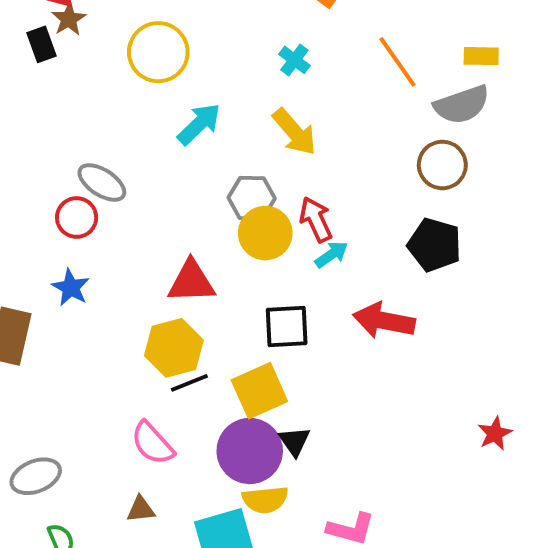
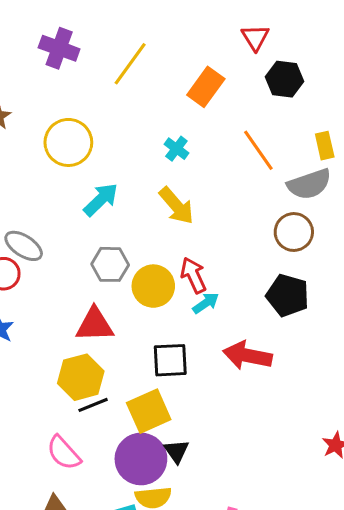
yellow rectangle: (481, 56) -> (325, 146), turned 76
gray hexagon: (252, 198) -> (110, 264), moved

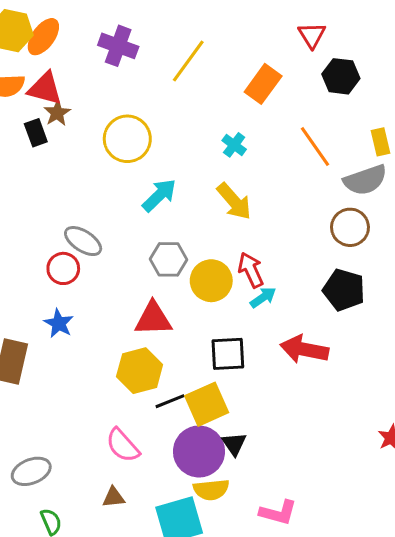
black line: (93, 405) -> (170, 401), moved

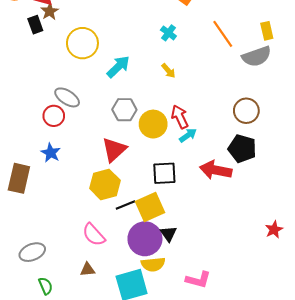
yellow circle: (127, 139) -> (82, 43), moved
yellow arrow: (234, 201) -> (168, 71), size x0.6
brown circle: (350, 227) -> (246, 111), moved
black pentagon: (344, 290) -> (242, 149), moved
red triangle: (153, 319) -> (114, 150), turned -40

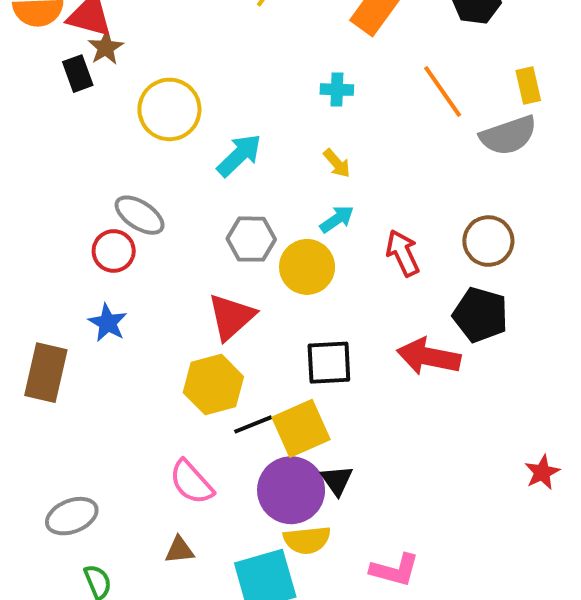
cyan cross: (168, 33) -> (337, 90), turned -35
red arrow: (180, 117) -> (403, 253), moved
cyan arrow: (188, 135) -> (337, 219), moved

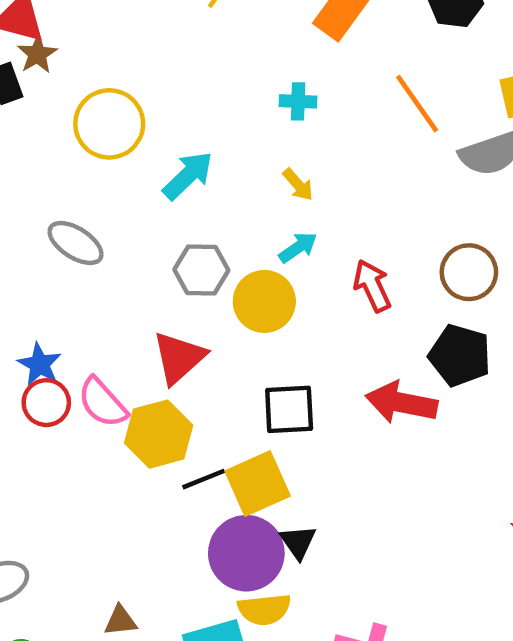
red circle: (114, 251) -> (46, 403), moved
pink semicircle: (191, 482) -> (102, 403), moved

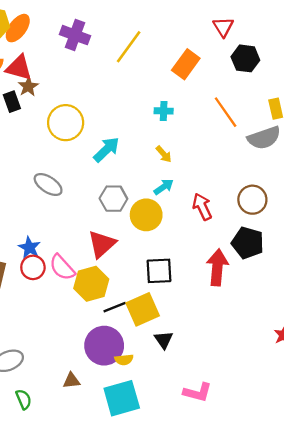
red arrow: (401, 403) -> (217, 267), turned 84
purple circle: (246, 553) -> (104, 346), moved
yellow semicircle: (264, 609) -> (124, 360), moved, size x0.7

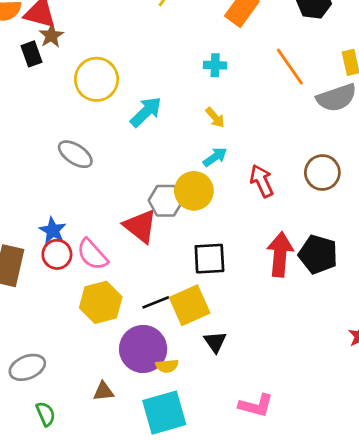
gray hexagon: (113, 199) -> (166, 201), moved
black pentagon: (248, 243) -> (318, 254), moved
red triangle: (102, 244) -> (140, 226), turned -40
yellow hexagon: (91, 284) -> (101, 302), moved

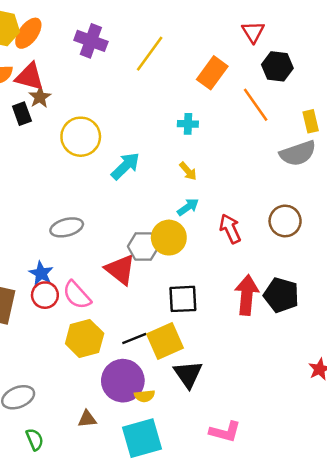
orange line: (290, 67) -> (256, 105), moved
gray ellipse: (75, 154) -> (67, 227), moved, turned -48
black triangle: (215, 342) -> (188, 374), size x1.4

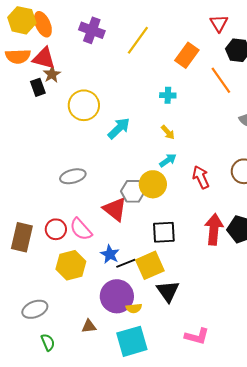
orange ellipse: (28, 33) -> (43, 24), turned -60
blue star: (41, 273) -> (110, 254), moved
yellow hexagon: (85, 338) -> (71, 265), moved

